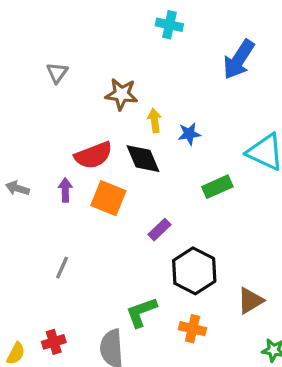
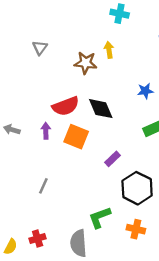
yellow arrow: (155, 121) -> (109, 50), moved
blue star: (189, 134) -> (145, 91), moved

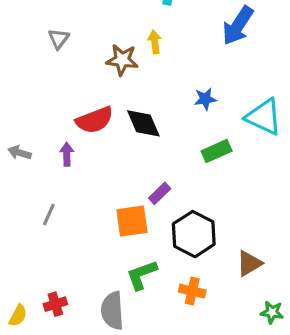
orange square: (76, 137) -> (132, 221), moved, turned -30
gray line: (43, 186) -> (49, 215), moved

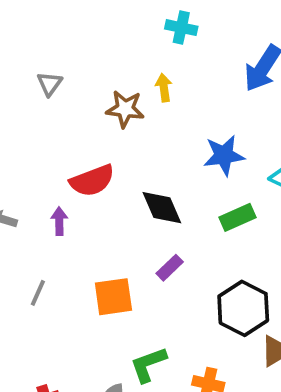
blue star: (205, 99) -> (224, 155), size x1.5
black diamond: (143, 123) -> (162, 208), moved
orange square: (132, 221) -> (113, 297), moved
black hexagon: (194, 234) -> (243, 308), moved

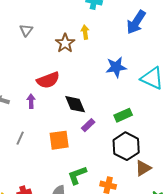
brown star: (125, 109) -> (65, 43), turned 30
black diamond: (162, 208) -> (75, 104), moved
green rectangle: (237, 217) -> (123, 115), moved

